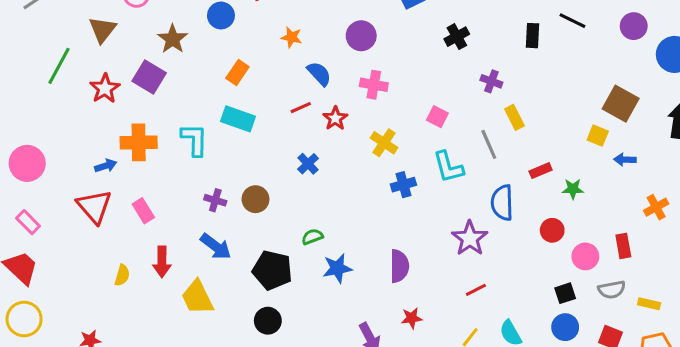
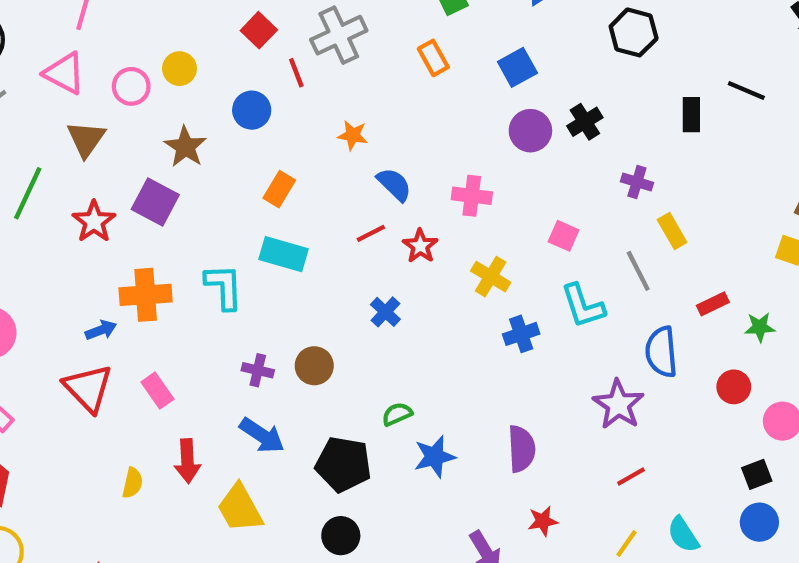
purple circle: (361, 36) -> (530, 131), moved

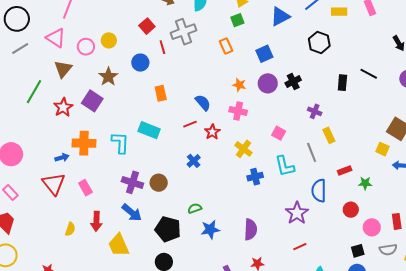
orange star: (353, 135) -> (239, 85), moved
orange rectangle: (279, 189) -> (161, 93), moved, turned -49
purple cross: (258, 370) -> (132, 182), size x1.5

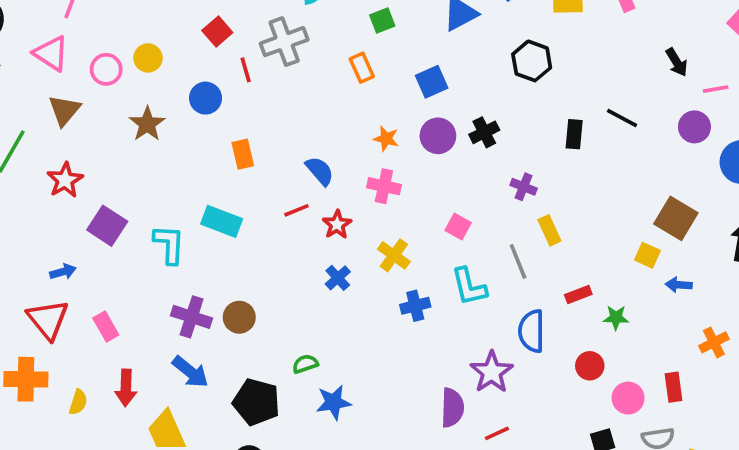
purple square: (92, 101) -> (107, 226), moved
orange cross: (84, 143) -> (26, 379), moved
blue cross: (194, 161) -> (338, 278), moved
purple semicircle: (251, 229) -> (452, 408), moved

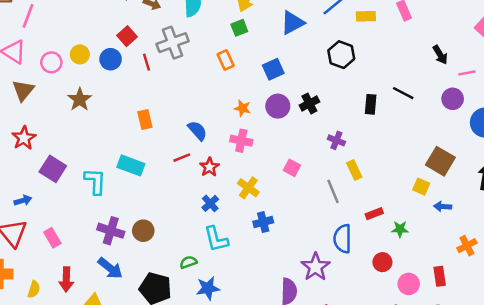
blue circle: (206, 98) -> (111, 59), moved
cyan L-shape: (469, 287) -> (216, 239), moved

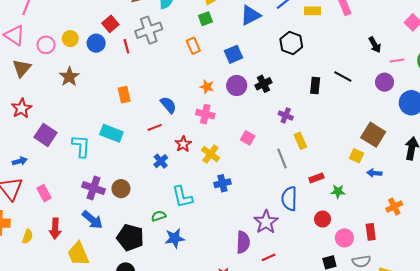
red star: (209, 167) -> (183, 144), moved
blue cross: (210, 203) -> (161, 161), moved

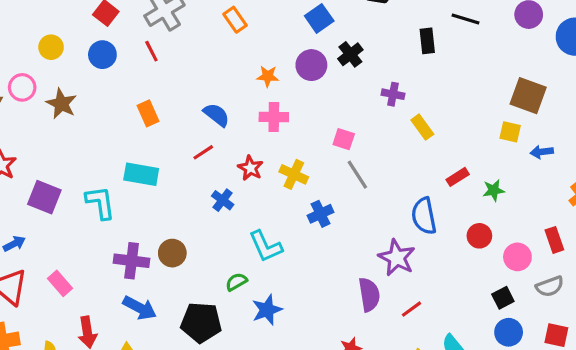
blue circle: (96, 43) -> (102, 55), moved
pink circle: (46, 45) -> (22, 87), moved
red line: (126, 46) -> (151, 51), moved
blue square: (233, 54) -> (319, 18), moved
gray line: (282, 158) -> (357, 175), moved

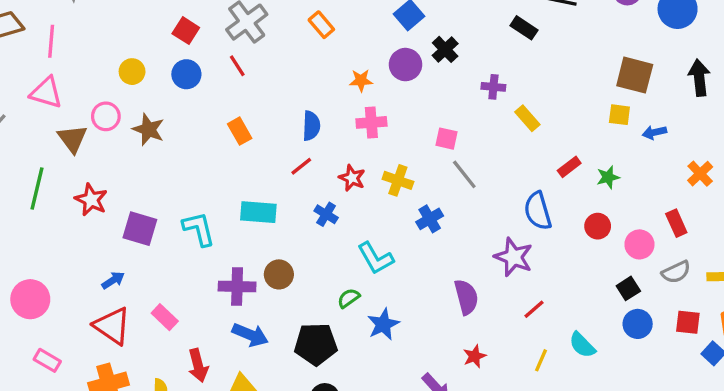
black rectangle: (427, 41) -> (524, 28), turned -45
blue semicircle: (216, 115) -> (311, 126), turned 60
cyan rectangle: (141, 174) -> (258, 212), moved
purple semicircle: (369, 295) -> (466, 297), moved

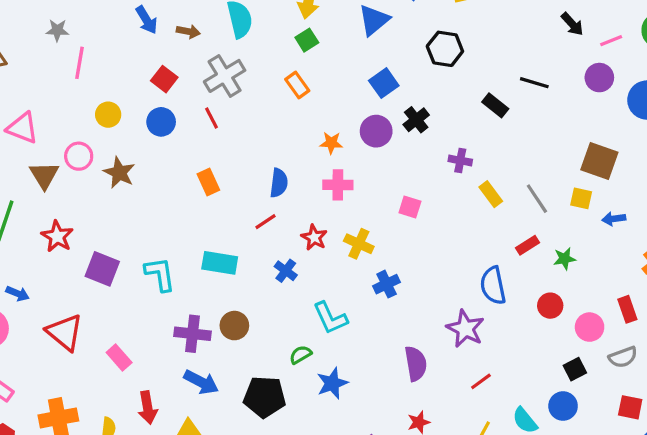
pink line: (51, 41) -> (80, 63), moved
gray line: (464, 174) -> (537, 199), moved
blue arrow: (113, 280) -> (18, 294), moved, turned 50
blue circle: (638, 324) -> (563, 406), moved
red triangle: (112, 326) -> (65, 332), moved

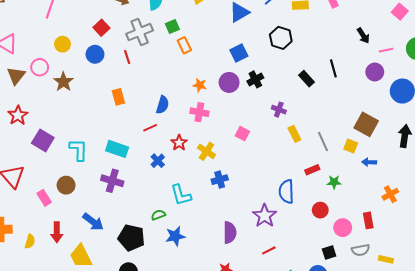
green square: (307, 40) -> (172, 27), moved
black line: (534, 83) -> (333, 68), turned 48
brown circle: (234, 326) -> (66, 185), moved
purple cross: (192, 334) -> (112, 181), moved

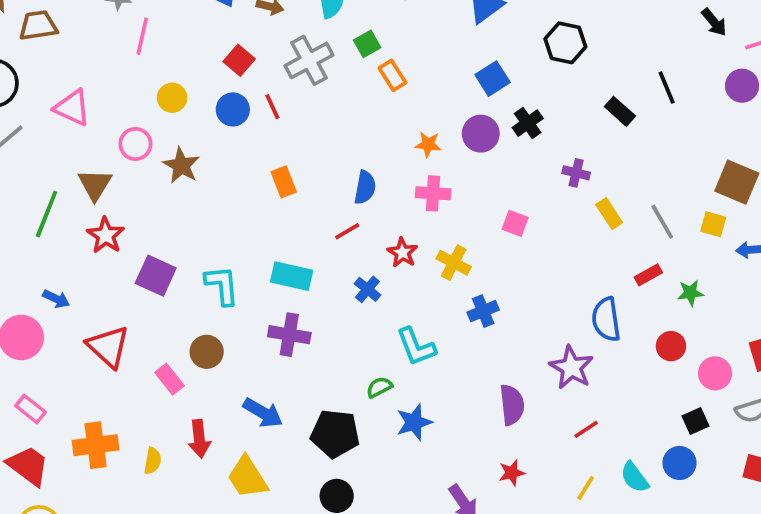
red line: (127, 57) -> (272, 107), moved
brown triangle: (16, 76) -> (95, 185), moved

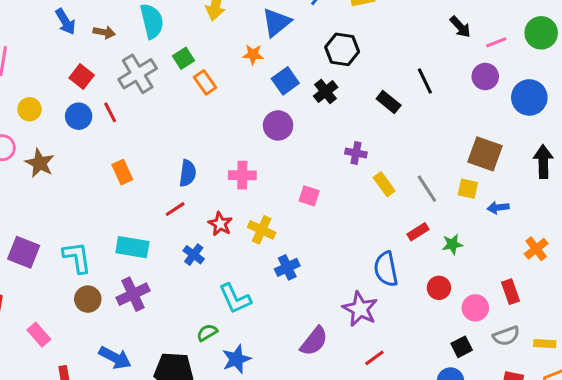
black cross: (528, 123) -> (326, 92), moved
orange star: (428, 144) -> (253, 55), moved
purple cross: (289, 335) -> (133, 294), turned -32
brown circle: (207, 352) -> (88, 299), moved
purple semicircle: (512, 405) -> (314, 341), turned 48

